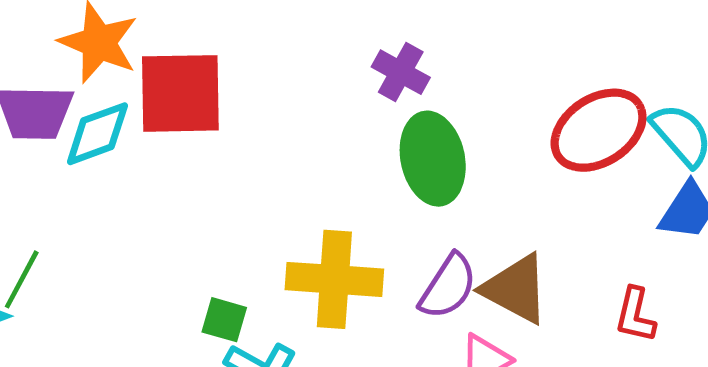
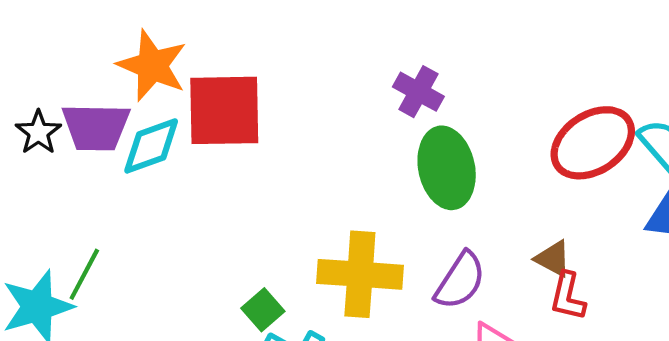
brown triangle: (516, 289) -> (553, 259), moved, size x0.6
red L-shape: (635, 315) -> (568, 296), moved
green square: (224, 320) -> (263, 310), turned 33

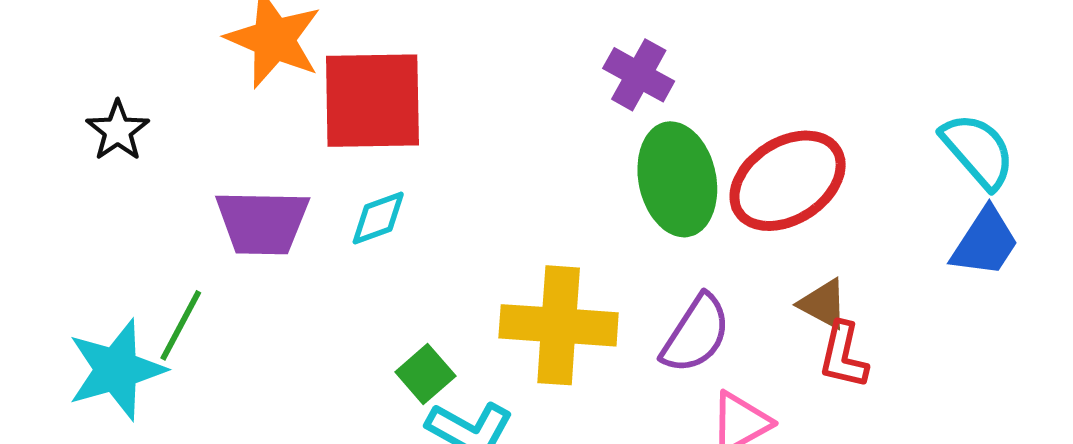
purple trapezoid: (96, 127) -> (262, 222), moved
red ellipse: (593, 143) -> (788, 181), moved
cyan diamond: (151, 146) -> (378, 218), moved, size x0.7

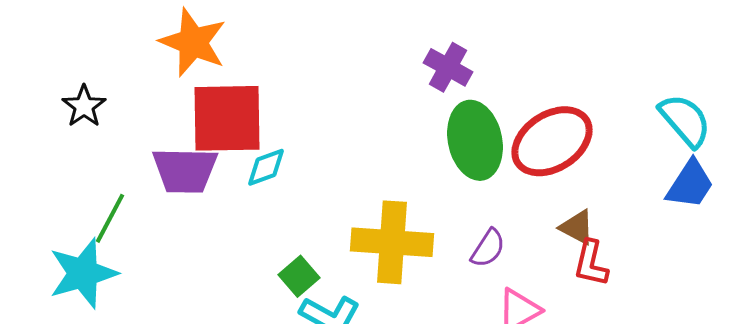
red square: (372, 101) -> (227, 118), moved
green line: (181, 325) -> (110, 218), moved
purple semicircle: (696, 334) -> (488, 248), size x0.7

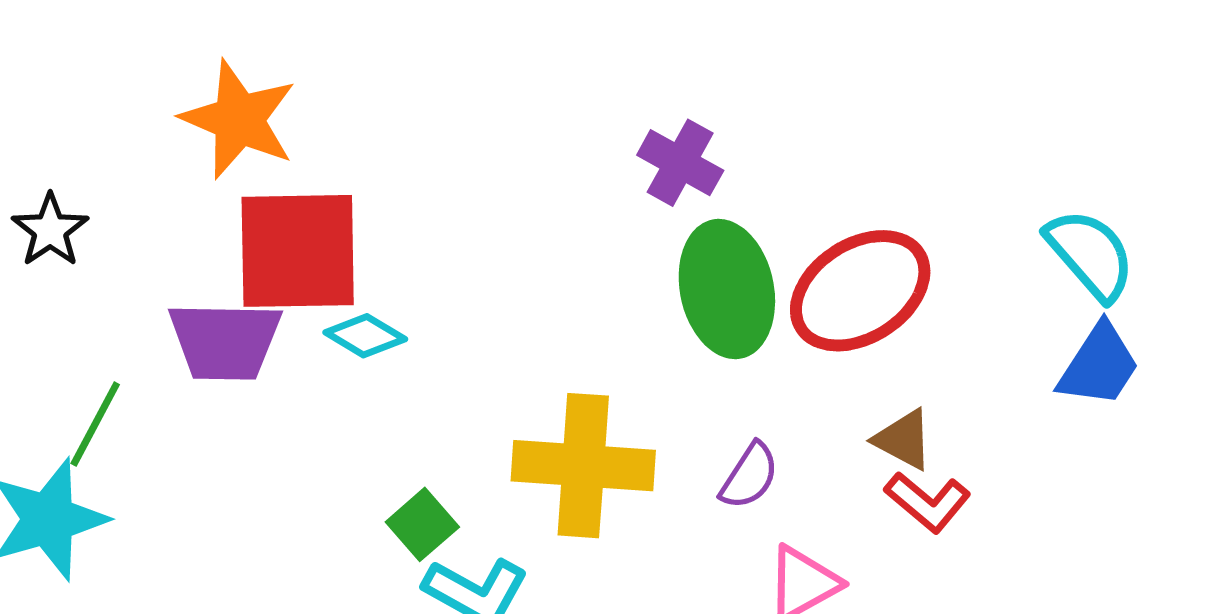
cyan diamond: (266, 167) -> (365, 336), turned 51
red L-shape: (591, 263) -> (928, 502), turned -63

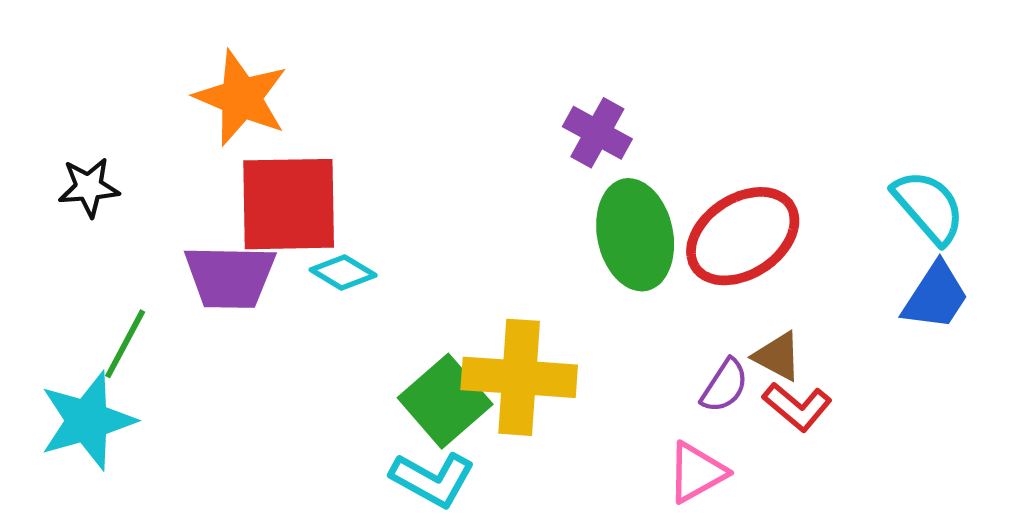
black star: (50, 230) -> (89, 187), turned 30
purple semicircle: (749, 476) -> (725, 386), moved
green square: (422, 524) -> (445, 401), moved, size x1.6

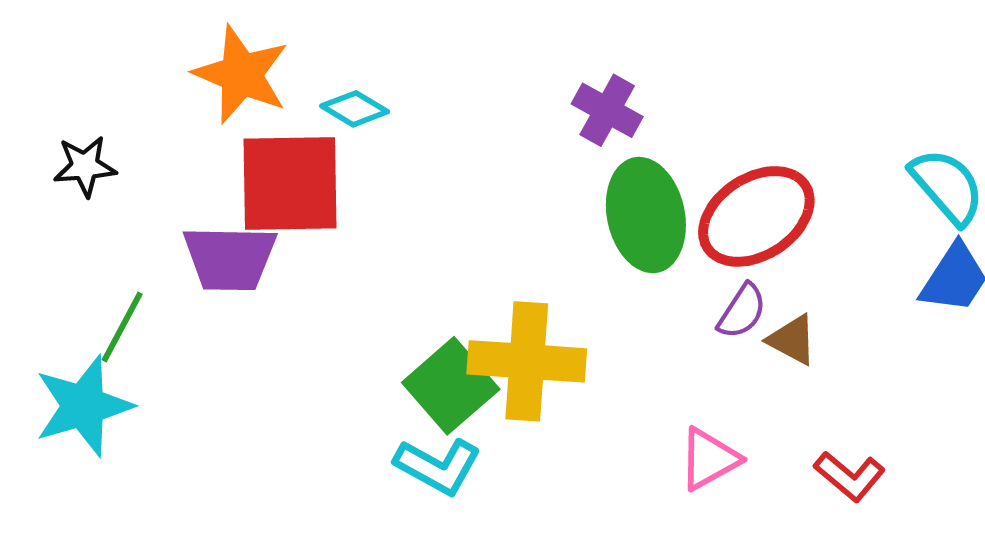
cyan diamond: (343, 272) -> (355, 109), moved
purple semicircle: (725, 386) -> (742, 311), moved
red L-shape: (797, 407) -> (850, 476), moved

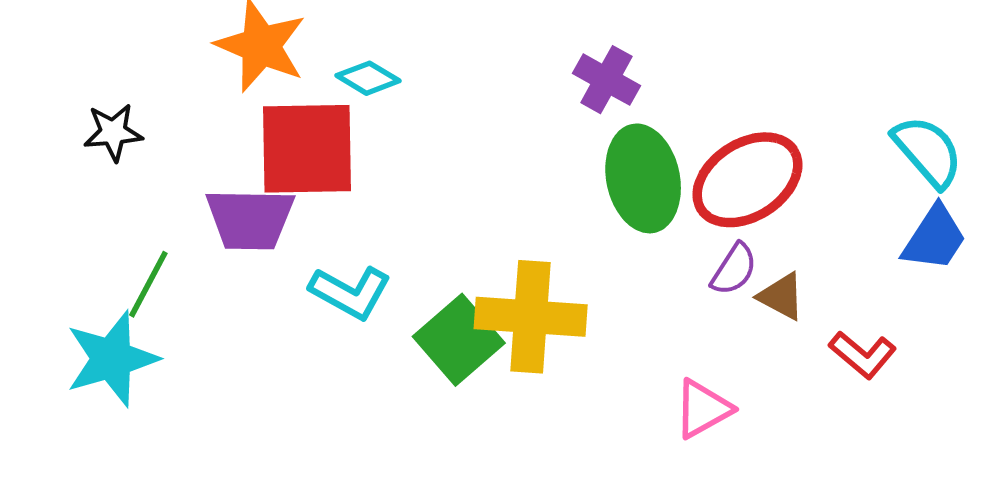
cyan L-shape: (438, 466) -> (350, 292), moved
red L-shape: (850, 476) -> (863, 355), moved

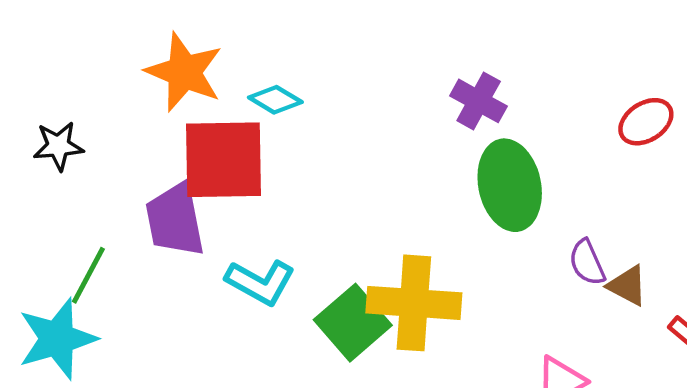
red ellipse: (747, 180) -> (646, 122), moved, size x0.6
purple trapezoid: (250, 219) -> (175, 220), turned 78
purple semicircle: (734, 269) -> (587, 263), turned 123

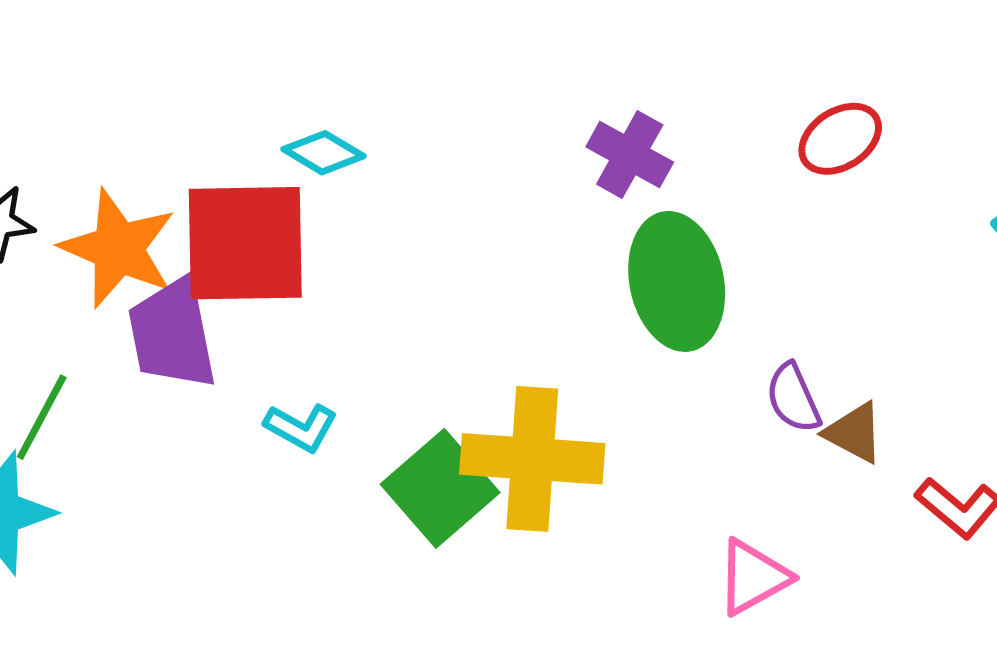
orange star: (184, 72) -> (118, 248), moved
red ellipse: (646, 122) -> (840, 139), moved
cyan L-shape: (260, 282) -> (301, 428), size x0.7

